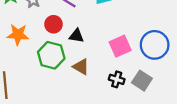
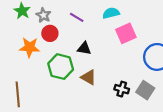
red circle: (53, 24) -> (50, 33), moved
pink square: (120, 46) -> (126, 33), moved

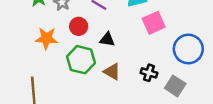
red circle: (50, 33) -> (79, 26), moved
black cross: (122, 89) -> (149, 73), moved

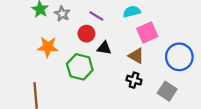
red circle: (79, 26) -> (86, 34), moved
brown triangle: (112, 72) -> (136, 56), moved
black cross: (149, 73) -> (134, 80), moved

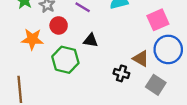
pink square: (147, 33) -> (158, 20), moved
red circle: (86, 34) -> (59, 25), moved
brown triangle: (136, 56) -> (141, 59), moved

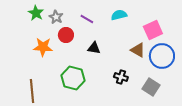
brown triangle: (141, 59) -> (138, 50), moved
green hexagon: (65, 60) -> (73, 78), moved

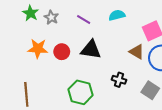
red circle: (66, 35) -> (62, 52), moved
black triangle: (94, 48) -> (91, 50), size x1.5
green hexagon: (73, 78) -> (80, 92), moved

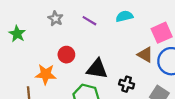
green star: (31, 13) -> (17, 34), moved
orange star: (38, 49) -> (46, 74), moved
black triangle: (91, 50) -> (97, 69), moved

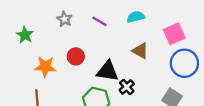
brown triangle: (145, 55) -> (140, 51), moved
orange star: (46, 74) -> (45, 67), moved
black cross: (127, 84) -> (127, 87), moved, turned 32

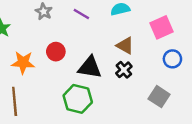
blue circle: (184, 63) -> (172, 59), size x0.6
black cross: (127, 87) -> (124, 70), moved

